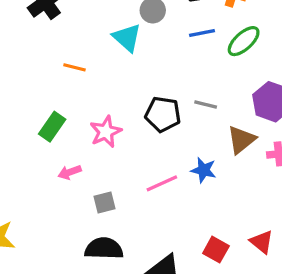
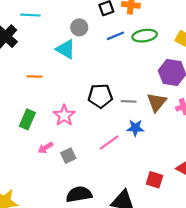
green ellipse: (244, 41) -> (145, 36), turned 45
gray line: (206, 104) -> (129, 101), moved
gray square: (105, 202) -> (68, 156), moved

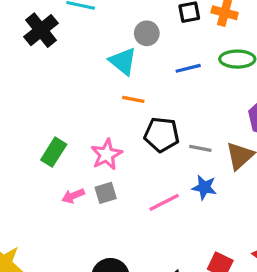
blue line: (115, 36) -> (188, 68), moved
orange line: (34, 76) -> (133, 99), moved
gray square: (68, 156) -> (106, 193), moved

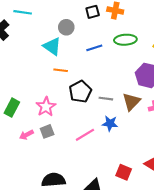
black pentagon: (162, 135) -> (80, 92), turned -30

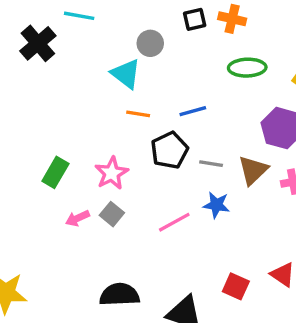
blue line: (94, 48) -> (193, 111), moved
gray square: (47, 131) -> (112, 214), turned -32

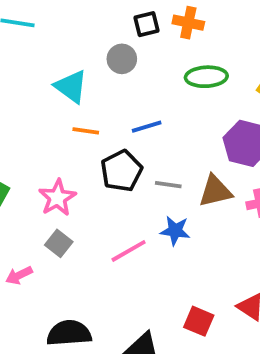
gray circle: (150, 43) -> (122, 59), moved
brown triangle: (253, 170) -> (215, 191), turned 32
pink arrow: (78, 218) -> (19, 275), moved

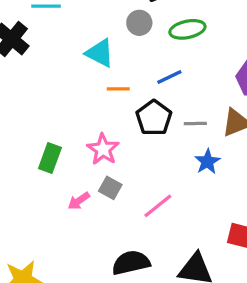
green ellipse: (206, 77) -> (187, 29), moved
blue star: (175, 231) -> (207, 162), turned -30
pink line: (129, 251) -> (158, 206), moved
pink arrow: (19, 275) -> (79, 201), moved

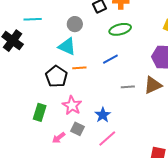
gray circle: (139, 23) -> (75, 24), moved
black pentagon: (154, 118) -> (56, 76), moved
blue star: (207, 162) -> (103, 115), moved

